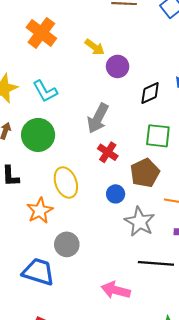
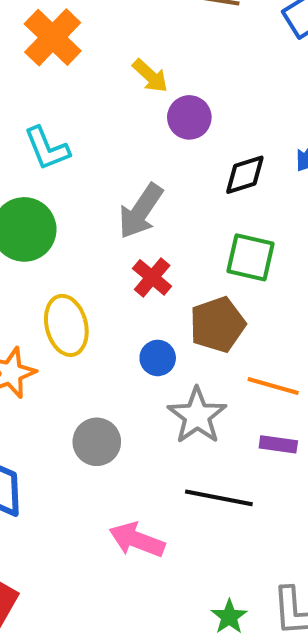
gray circle: (67, 244) -> (97, 442), moved

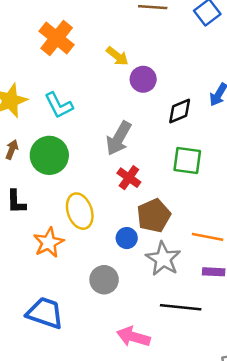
brown pentagon: (218, 325) -> (154, 216), moved
blue circle: (158, 358) -> (127, 238), moved

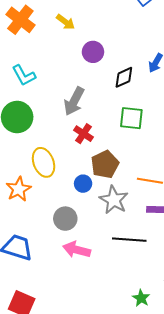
yellow arrow: (117, 56) -> (66, 22), moved
pink arrow: (133, 337) -> (77, 250), moved

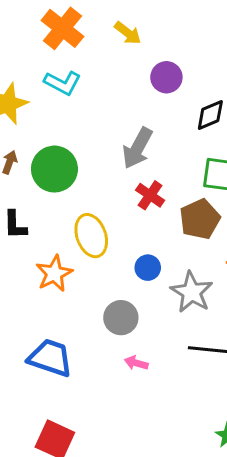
cyan L-shape: (24, 75) -> (63, 83), moved, turned -35
brown pentagon: (105, 164) -> (200, 219), moved
pink arrow: (77, 250) -> (136, 363), size x0.6

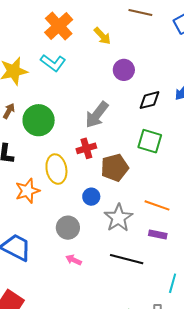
red cross: (150, 195) -> (86, 148), moved, turned 30
brown pentagon: (200, 219) -> (115, 168), moved

